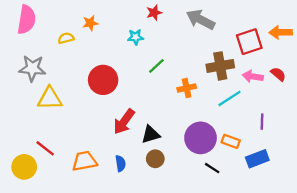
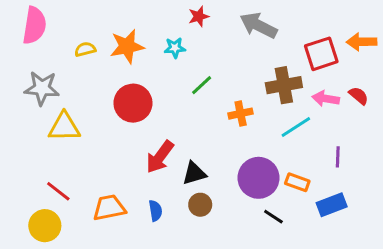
orange star: (90, 23) -> (127, 46), moved, size x1.6
yellow circle: (24, 167) -> (45, 226), moved

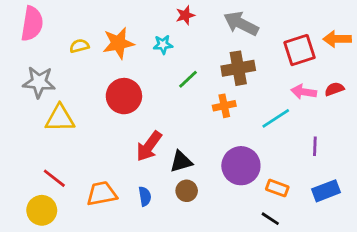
brown cross: (284, 85) -> (238, 68), moved
red semicircle: (359, 96) -> (334, 89), turned -60
orange rectangle: (297, 182) -> (277, 188), moved
blue rectangle: (332, 205) -> (326, 191), moved
black line: (273, 217) -> (270, 219), moved

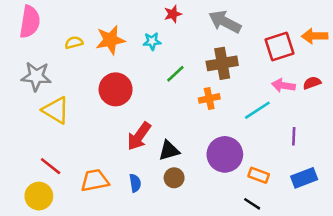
yellow triangle: (60, 118) -> (56, 110), turned 32

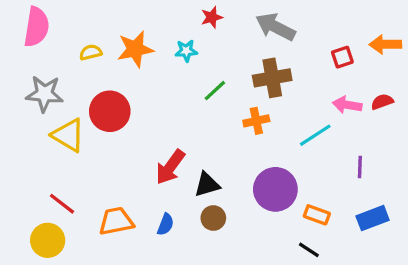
red square: (279, 46) -> (342, 57), size x0.6
red circle: (116, 89) -> (110, 111), moved
blue semicircle: (135, 183) -> (166, 224), turned 30

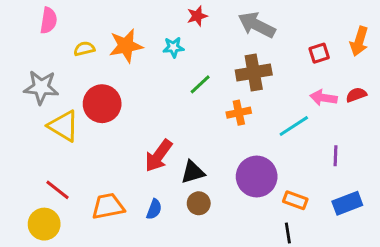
pink semicircle: (36, 27) -> (49, 20), moved, size x0.7
orange arrow: (385, 44) -> (359, 41), turned -72
black line: (309, 250) -> (288, 233), turned 48

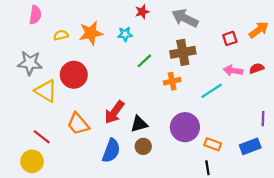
orange arrow: (359, 41) -> (259, 30), turned -144
purple line: (335, 156) -> (263, 119), moved
orange trapezoid: (108, 206) -> (78, 124), moved, turned -120
blue semicircle: (154, 209) -> (111, 151), size x1.6

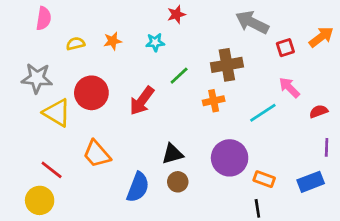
gray arrow: (185, 18) -> (252, 22), moved
orange star: (91, 33) -> (113, 41), size x0.6
red semicircle: (257, 68) -> (319, 111), moved
pink arrow: (233, 70) -> (289, 87), turned 36
red arrow: (114, 112) -> (142, 101), moved

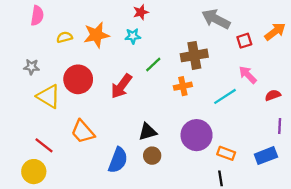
red star: (176, 14) -> (141, 12), moved
orange star: (113, 41) -> (96, 35), size x1.6
gray star: (37, 78) -> (31, 67), size x0.6

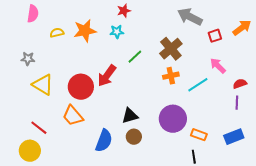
brown cross: (194, 55) -> (171, 49), turned -30
red circle: (78, 79) -> (81, 87), moved
orange cross: (183, 86) -> (171, 76), moved
purple line: (280, 126) -> (237, 103), moved

